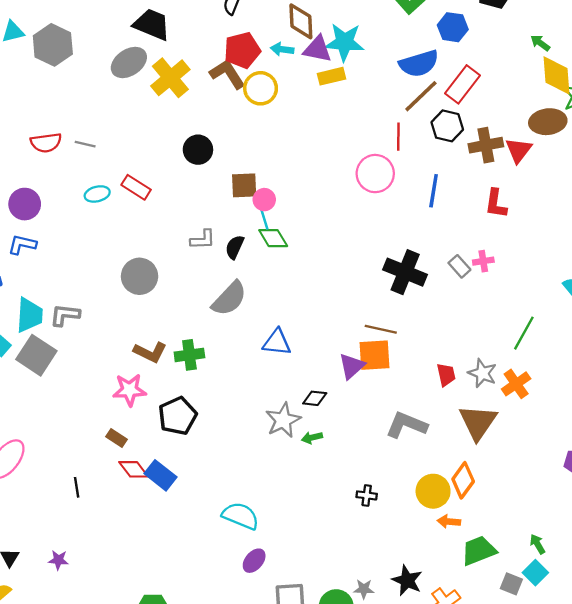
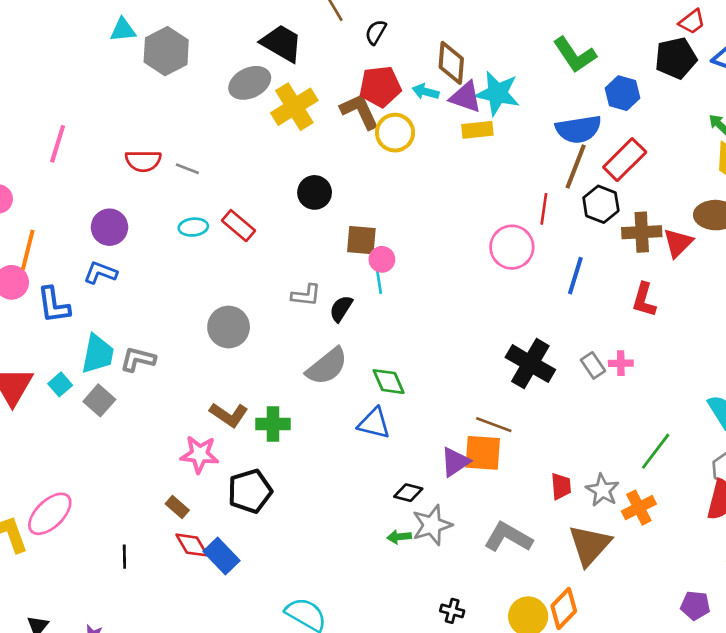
brown line: (421, 96) -> (576, 167), turned -33
green diamond: (273, 238) -> (389, 382), moved
gray square: (36, 355) -> (99, 400), size x0.7
gray star: (283, 420) -> (432, 525), moved

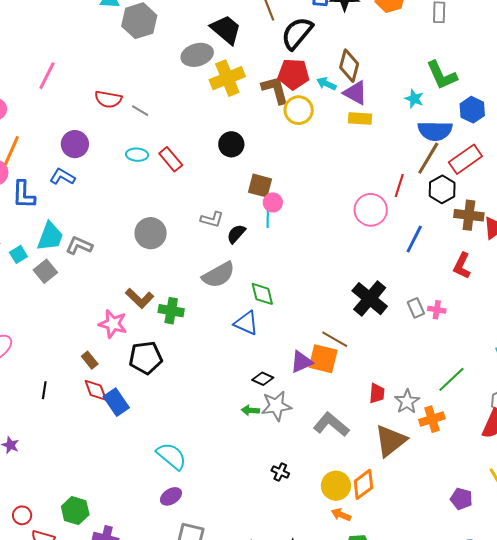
black semicircle: (376, 32) -> (297, 33), size x1.8
cyan star: (497, 93) -> (414, 99), moved, size x0.6

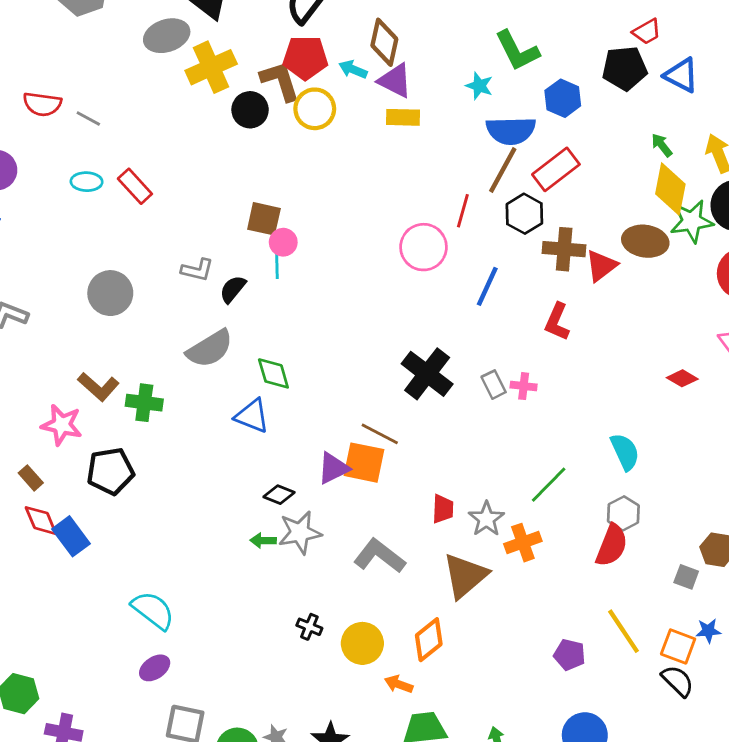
black circle: (231, 144) -> (250, 110), moved
yellow circle: (336, 486) -> (362, 643), moved

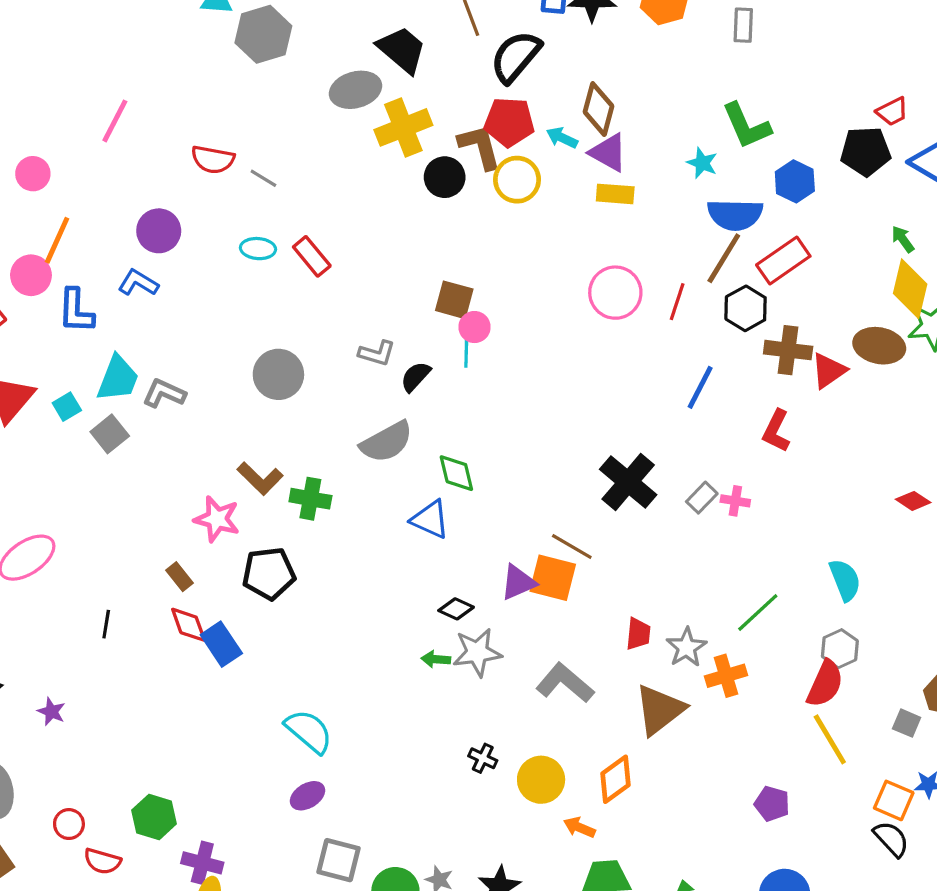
pink circle: (424, 247) -> (615, 293), moved
gray rectangle: (494, 385) -> (702, 498), turned 68
yellow line: (624, 631) -> (830, 739), moved

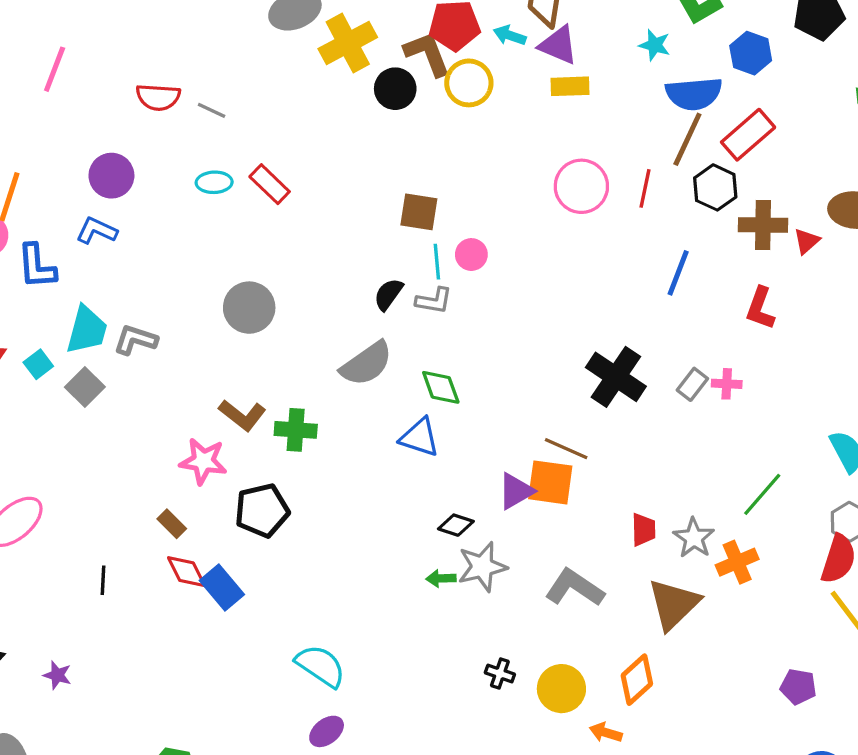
pink circle: (475, 327) -> (471, 255), moved
gray L-shape: (377, 353) -> (434, 301), moved
red triangle: (829, 371) -> (807, 241), size x0.7

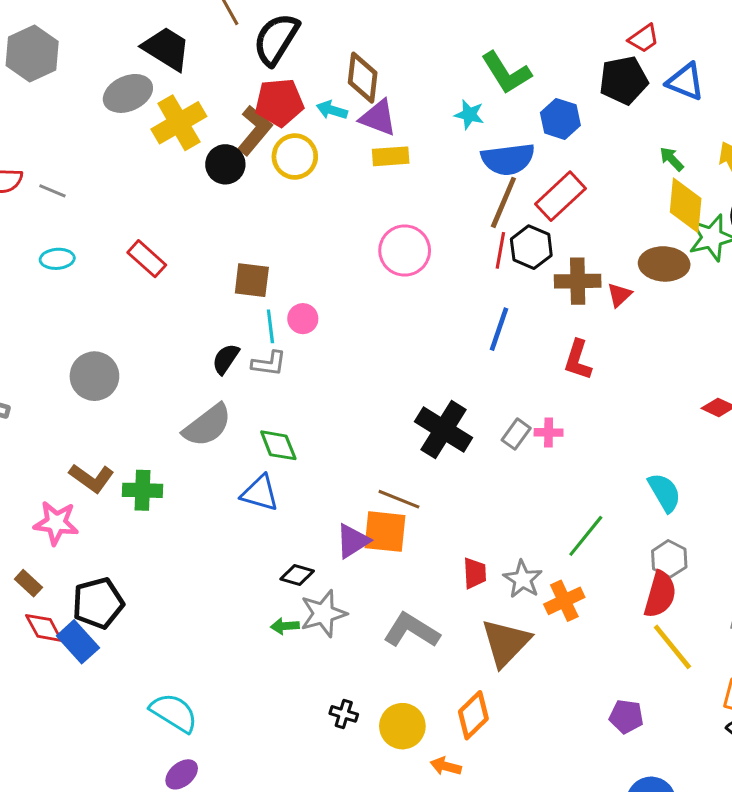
brown L-shape: (427, 54) -> (255, 130), turned 63
red rectangle: (270, 184) -> (147, 259), moved
red line: (645, 188) -> (500, 250), moved
black pentagon: (262, 510) -> (98, 603), moved

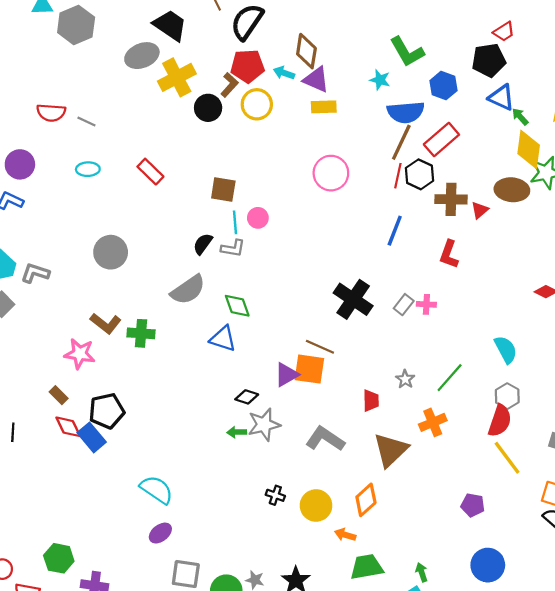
blue triangle: (685, 82) -> (501, 97), moved
brown L-shape: (255, 130) -> (229, 85), size x0.7
gray star: (523, 579) -> (405, 379), moved, size x0.7

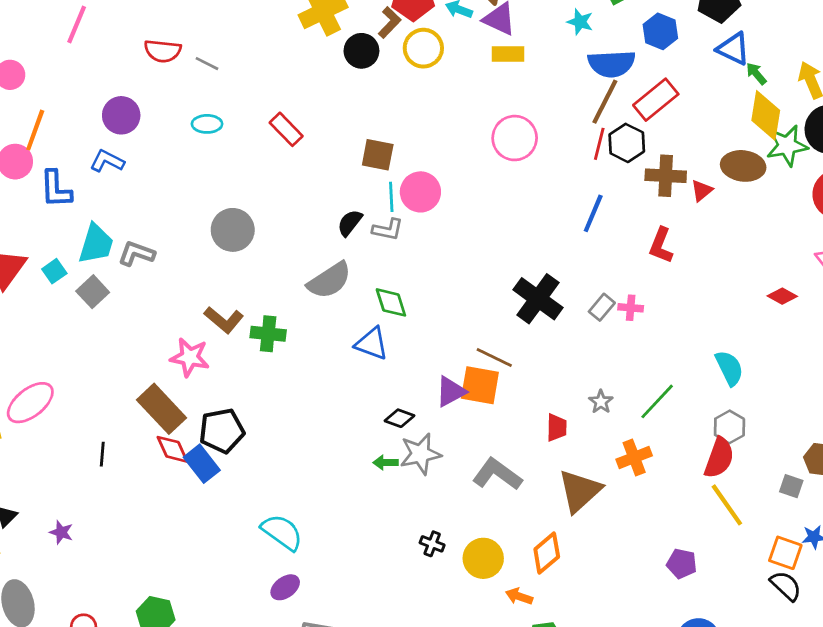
pink circle: (258, 218) -> (420, 192), size x1.5
brown rectangle: (59, 395) -> (162, 409), size x2.0

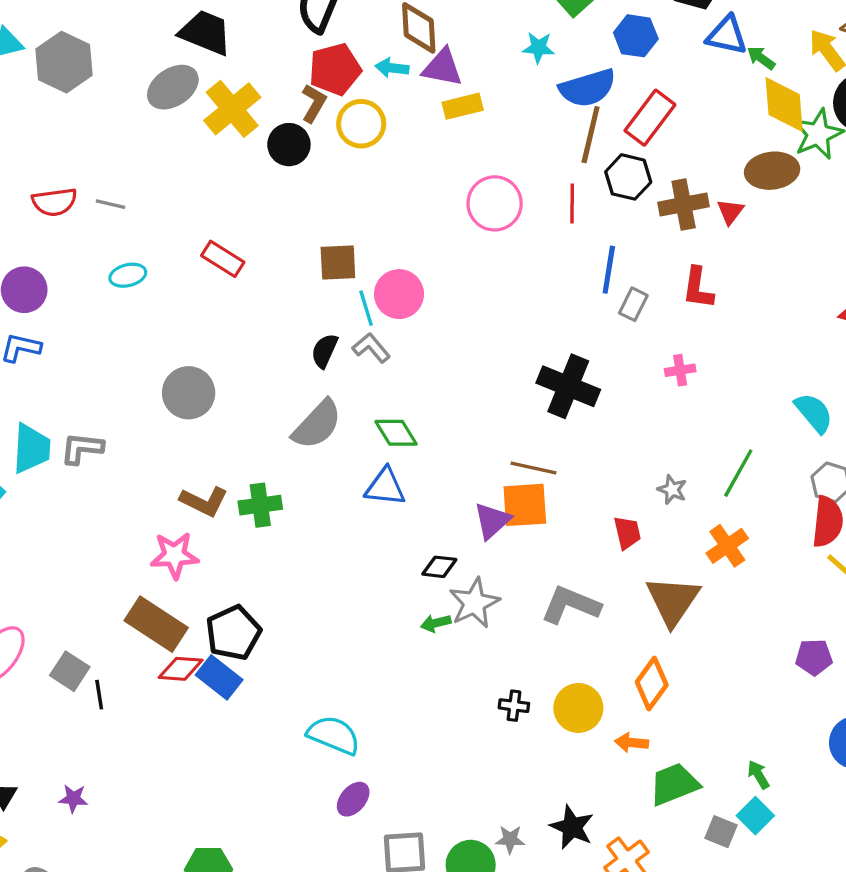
red line: (599, 144) -> (572, 204), moved
gray L-shape: (388, 229) -> (371, 348), turned -128
gray square: (93, 292) -> (70, 671), moved
gray rectangle: (602, 307) -> (633, 304), moved
red diamond: (172, 449) -> (181, 669), turned -48

